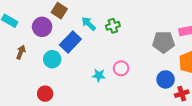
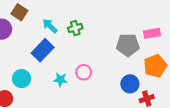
blue rectangle: (70, 42) -> (43, 50), moved
cyan circle: (52, 59) -> (22, 79), moved

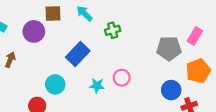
brown square: (19, 12) -> (53, 13), turned -35
cyan arrow: (50, 26) -> (84, 13), moved
pink rectangle: (152, 33) -> (195, 36), turned -49

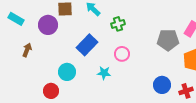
pink circle: (122, 78) -> (122, 54), moved
blue circle: (171, 90) -> (162, 85), moved

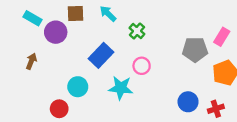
cyan rectangle: (16, 19) -> (32, 18), moved
green cross: (118, 24) -> (137, 31), turned -32
cyan star: (104, 73) -> (121, 88), size x1.5

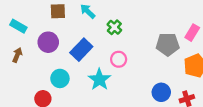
cyan rectangle: (32, 18) -> (18, 26), moved
purple circle: (56, 32) -> (48, 42), moved
cyan star: (121, 88) -> (99, 80), turned 30

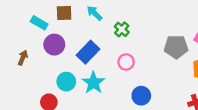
cyan rectangle: (18, 26) -> (39, 23), moved
cyan star: (99, 80) -> (93, 83), moved
blue circle: (161, 92) -> (141, 96), moved

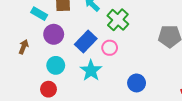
green cross: (122, 29) -> (118, 20), size x1.5
pink circle: (126, 62) -> (110, 48), moved
cyan circle: (66, 82) -> (56, 65), moved

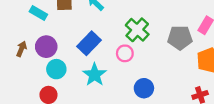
green cross: (118, 20) -> (137, 30), moved
purple circle: (54, 34) -> (46, 47), moved
pink circle: (110, 48) -> (125, 53), moved

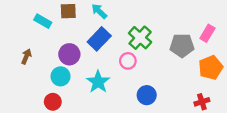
blue rectangle: (89, 43) -> (99, 39), moved
purple circle: (46, 47) -> (69, 54), moved

